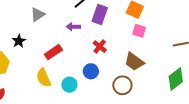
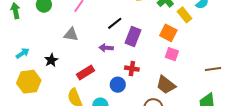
gray triangle: (38, 15) -> (71, 34), turned 42
red cross: (100, 47) -> (132, 69), turned -32
blue circle: (91, 71) -> (118, 85), moved

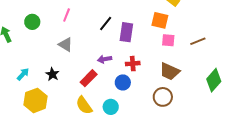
gray triangle: (71, 34) -> (66, 45), turned 35
purple arrow: (106, 48) -> (105, 59), moved
brown line: (213, 69) -> (198, 41), moved

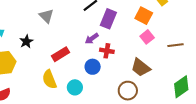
pink square: (168, 40) -> (147, 37), turned 32
purple arrow: (105, 59) -> (92, 39), moved, turned -40

